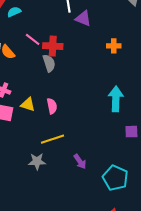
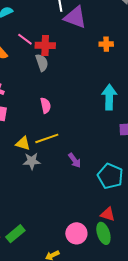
purple triangle: (83, 18) -> (75, 17), size x1.4
yellow triangle: (28, 105) -> (23, 143), moved

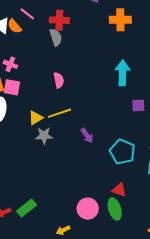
pink line: (25, 39) -> (27, 14), moved
orange cross: (106, 44) -> (120, 20), size x1.5
yellow triangle: (23, 143) -> (36, 118), turned -49

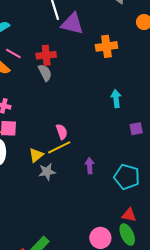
cyan arrow: (123, 73) -> (116, 99), size x0.7
pink semicircle: (59, 80) -> (62, 132), moved
purple arrow: (87, 136) -> (90, 166), turned -140

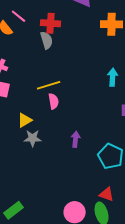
yellow line: (59, 147) -> (49, 85), moved

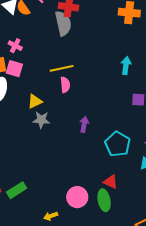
gray semicircle: (47, 40) -> (63, 23), size x1.4

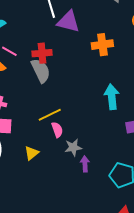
cyan arrow: (126, 66) -> (112, 97), size x1.4
gray star: (41, 120) -> (73, 147), moved

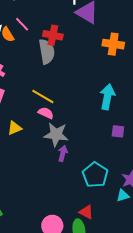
yellow line: (50, 115) -> (43, 96), turned 40
pink semicircle: (57, 130) -> (46, 113), turned -63
gray star: (73, 147) -> (56, 134), size x1.4

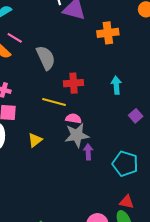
red cross: (53, 35) -> (74, 83), moved
cyan arrow: (107, 97) -> (116, 85), size x0.7
pink semicircle: (46, 113) -> (73, 118), moved
purple square: (118, 131) -> (136, 116), turned -32

